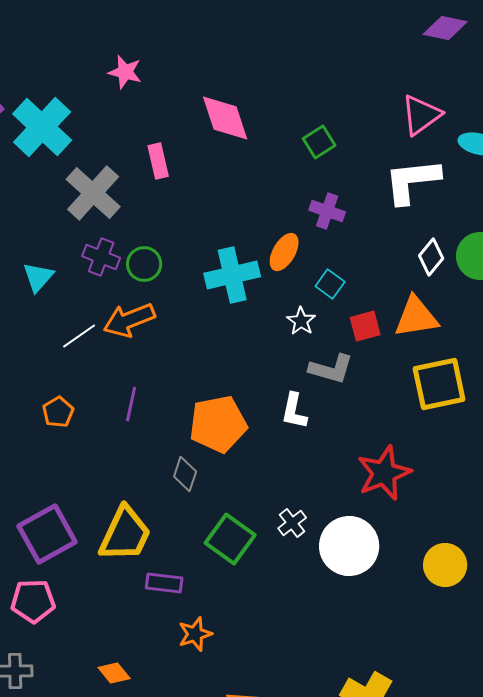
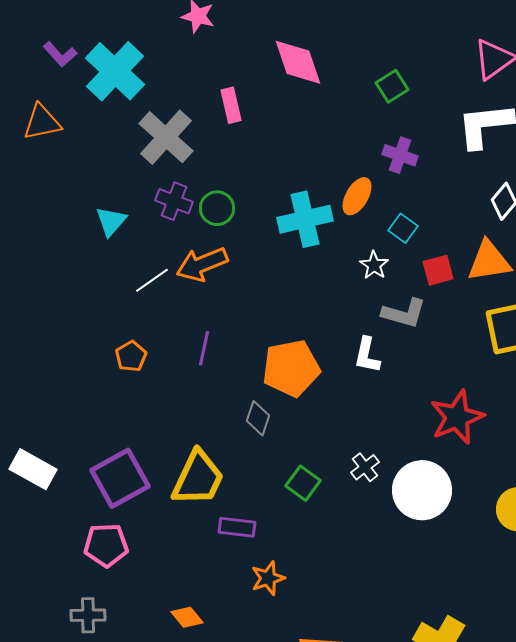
green square: (230, 539) -> (303, 483), size x0.7

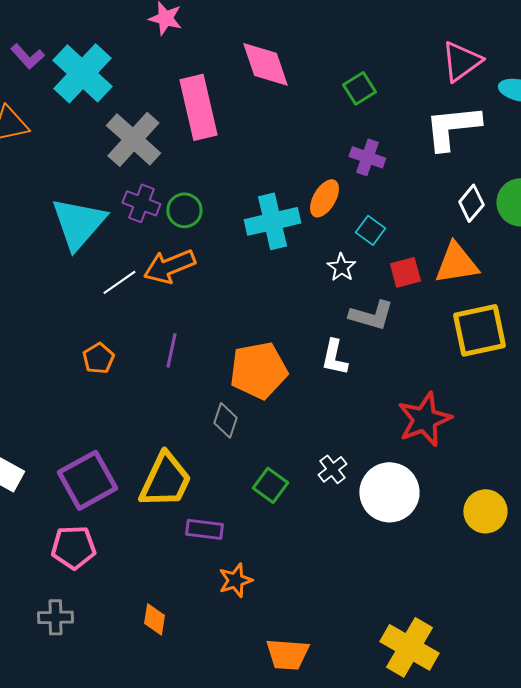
pink rectangle: (231, 105) -> (198, 107), size x1.8
cyan triangle: (111, 221) -> (78, 223), size x1.8
orange diamond: (187, 617) -> (154, 619), turned 48

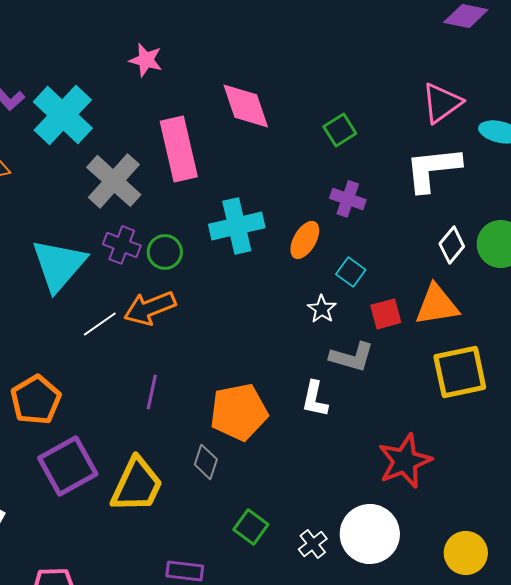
cyan cross: (272, 221) -> (237, 226), moved
orange pentagon: (98, 358) -> (36, 400), moved, size x1.6
white cross: (332, 469) -> (313, 544), moved
purple square: (87, 480) -> (68, 466), moved
yellow trapezoid: (165, 480) -> (137, 485), moved

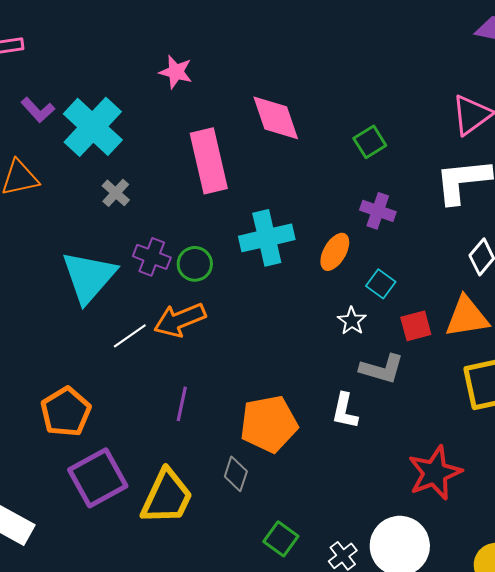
gray cross: (114, 181) -> (116, 193), moved, size x0.5

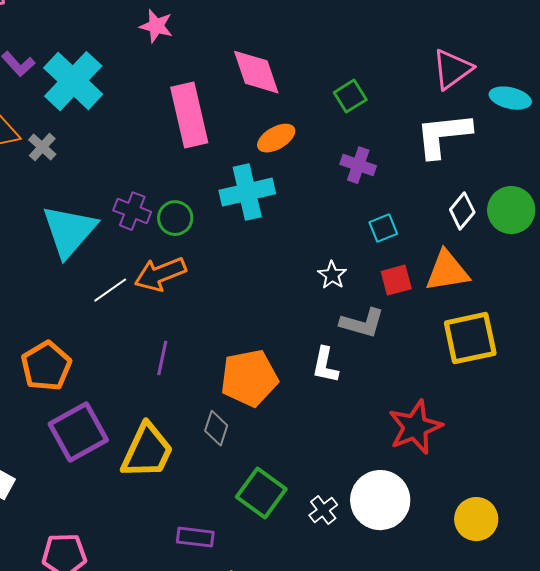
gray cross: (116, 193) -> (42, 147), moved
orange ellipse: (335, 252) -> (276, 138), moved, turned 30
cyan square: (381, 284) -> (383, 228), moved, turned 32
green square: (281, 539) -> (261, 493), size x1.4

